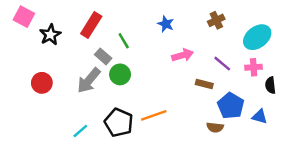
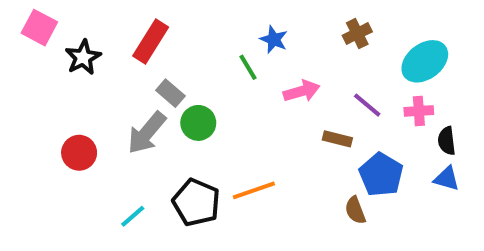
green line: (124, 41) -> (248, 67), moved
red circle: (42, 83) -> (79, 153), moved
blue triangle: (260, 117) -> (447, 179), moved
brown semicircle: (215, 127) -> (355, 210), turned 63

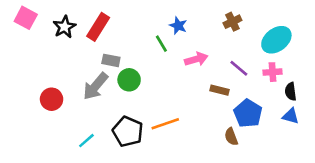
black star: (83, 57) -> (64, 27), moved
gray rectangle: (170, 93) -> (111, 60), turned -30

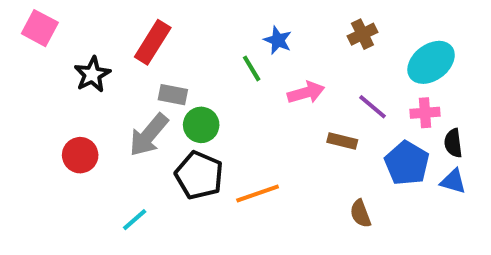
black star: (64, 27) -> (92, 74), moved
blue pentagon: (248, 113) -> (407, 163), moved
black pentagon: (128, 132) -> (199, 175), moved

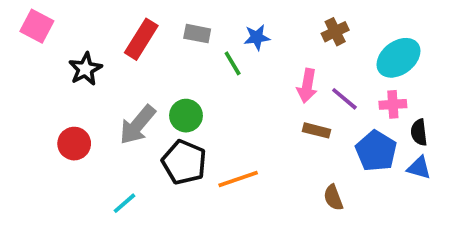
blue star: (278, 40) -> (257, 37), turned -30
pink arrow: (306, 93) -> (307, 86), moved, turned 116
gray rectangle: (173, 95) -> (197, 34), moved

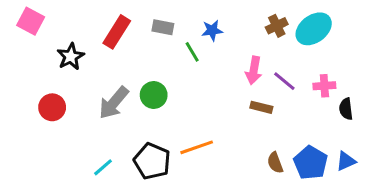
cyan ellipse: (398, 58) -> (314, 29), moved
red circle: (74, 144) -> (52, 107), moved
blue pentagon: (376, 151) -> (311, 163), moved
black pentagon: (184, 162) -> (152, 161), moved
blue triangle: (419, 168) -> (346, 161), moved, turned -40

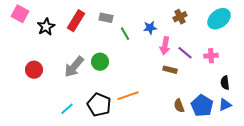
cyan ellipse: (314, 29) -> (219, 19), moved
blue star: (212, 30) -> (150, 28), moved
black star: (71, 57) -> (46, 27), moved
black semicircle: (346, 109) -> (225, 83), moved

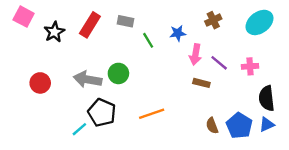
gray arrow: (74, 67) -> (88, 79), turned 60
black semicircle: (225, 83) -> (267, 98), size x1.5
black pentagon: (99, 105) -> (102, 113), moved

